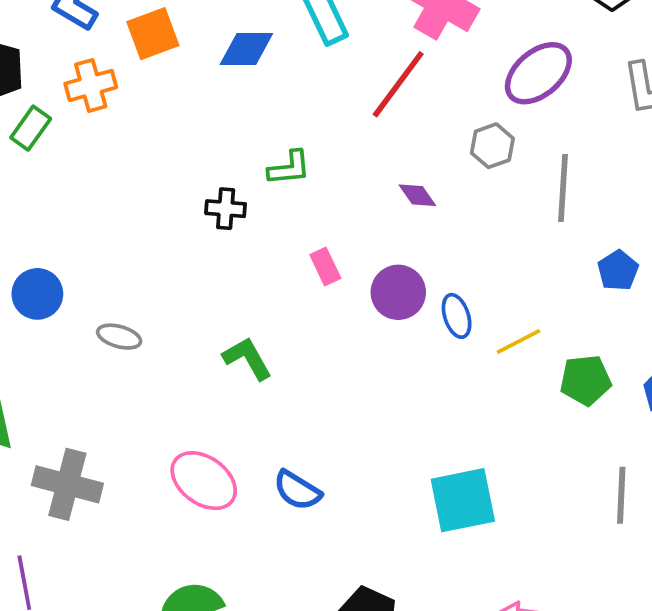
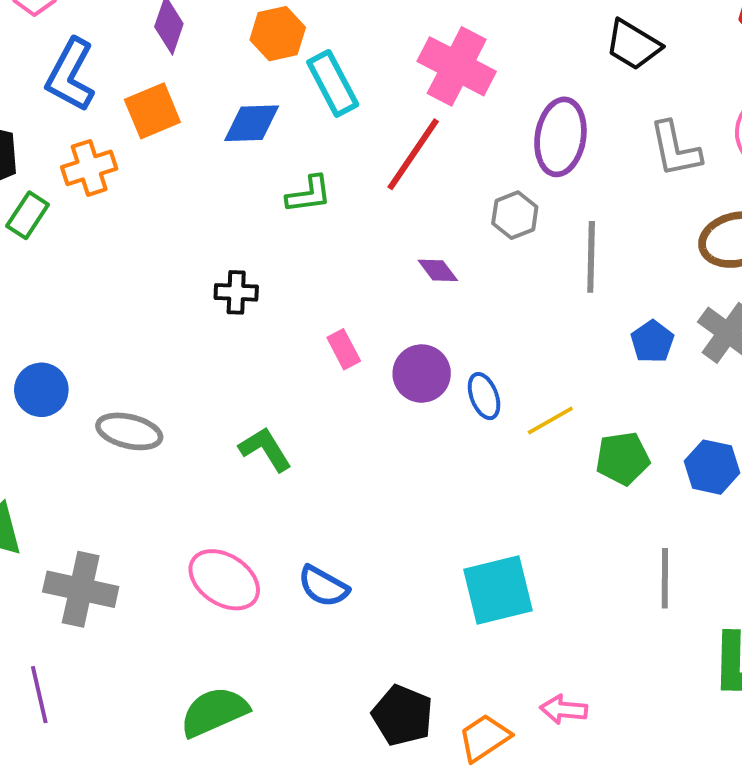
purple ellipse: (538, 73) -> (560, 137), turned -38
green L-shape: (289, 168) -> (309, 194), moved
gray ellipse: (119, 337) -> (129, 431), size x1.4

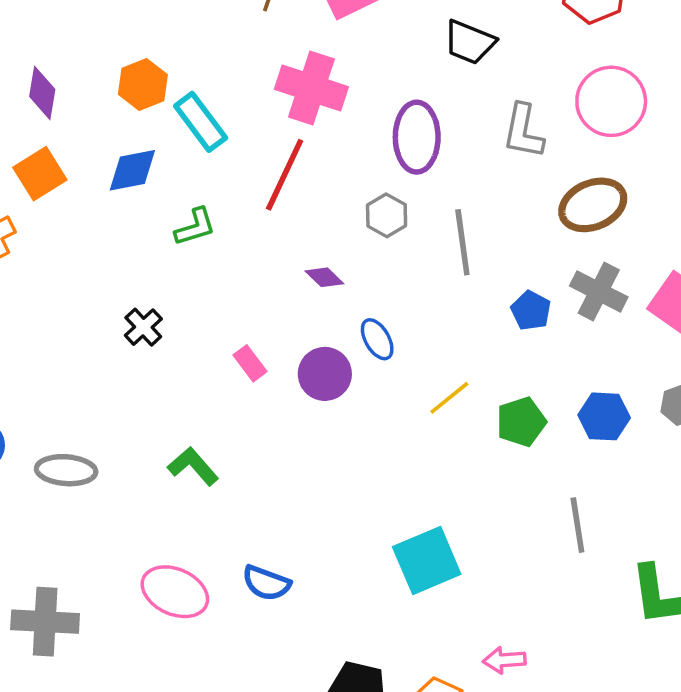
gray L-shape: (675, 149) -> (523, 131), turned 32
black cross: (236, 292) -> (143, 327), turned -36
blue ellipse: (484, 396) -> (377, 339), moved

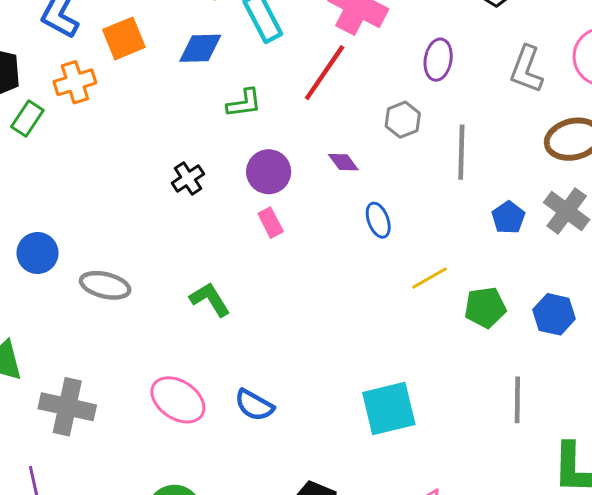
purple ellipse: (417, 137) -> (438, 60), size x0.7
purple circle: (325, 374) -> (269, 172), moved

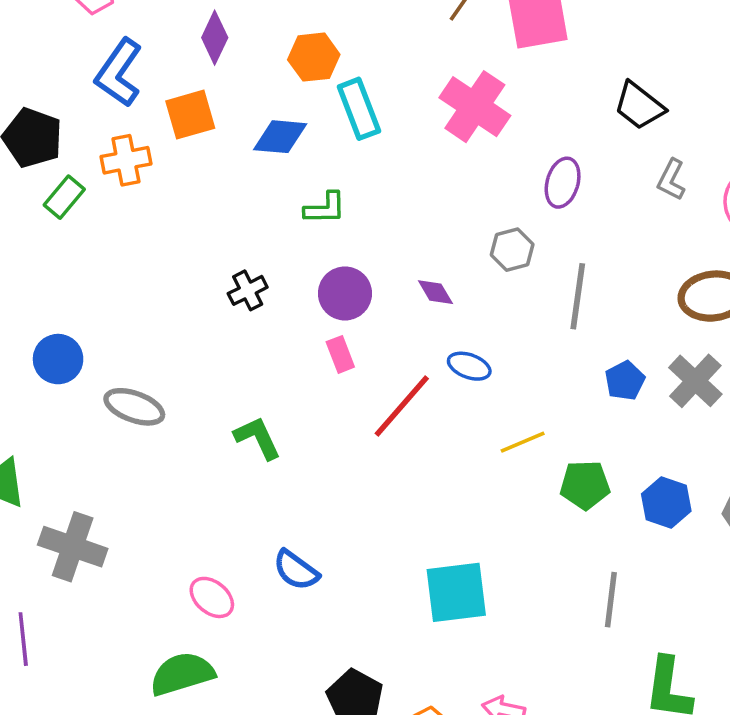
gray L-shape: (526, 69) -> (671, 180), moved, size x0.7
red line: (325, 73) -> (402, 406), moved
blue ellipse: (378, 220) -> (469, 366), turned -56
pink ellipse: (178, 400) -> (212, 597), moved, size x0.7

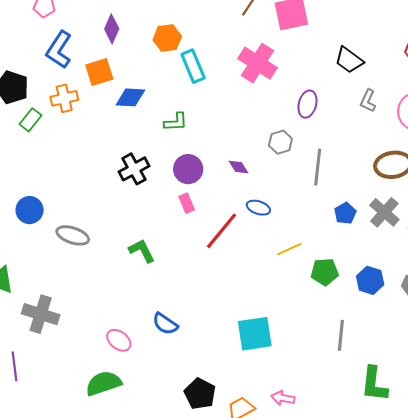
blue diamond: (280, 137) -> (130, 97), moved
black cross: (248, 290) -> (134, 169), size x1.4

